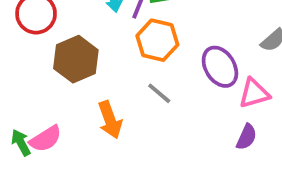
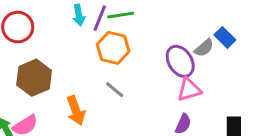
brown hexagon: (76, 59) -> (34, 78), moved
purple ellipse: (220, 67) -> (180, 61), moved

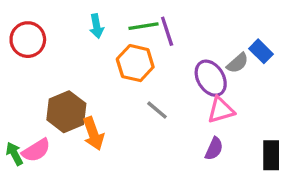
purple line: (100, 18) -> (167, 31), moved, turned -40
brown hexagon: (34, 78) -> (66, 112), moved
gray line: (115, 90) -> (157, 110), moved

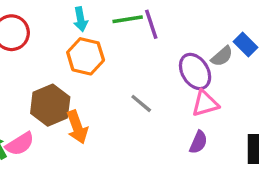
orange hexagon: (135, 63) -> (86, 56), moved

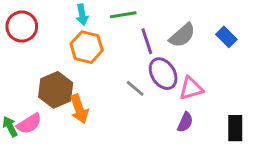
purple line: (151, 24) -> (147, 41), moved
gray semicircle: (222, 56) -> (182, 35), moved, size x1.4
purple ellipse: (195, 71) -> (163, 74), moved

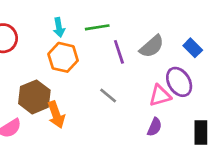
purple ellipse: (163, 74) -> (179, 82), moved

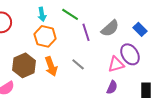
green line: (97, 27) -> (70, 14), turned 42
orange arrow: (56, 115) -> (51, 66), moved

